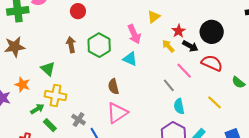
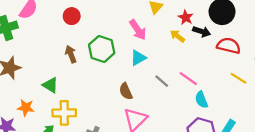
cyan triangle: (130, 59) -> (138, 58), turned -42
pink line: (184, 71) -> (188, 79), moved
gray line: (169, 85) -> (162, 81), moved
yellow line: (215, 102) -> (238, 78), moved

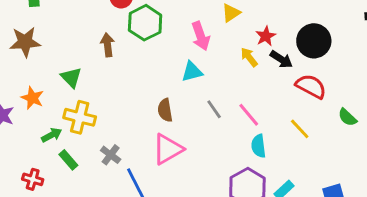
green hexagon: (102, 49) -> (145, 23), moved
yellow line: (238, 78) -> (300, 129), moved

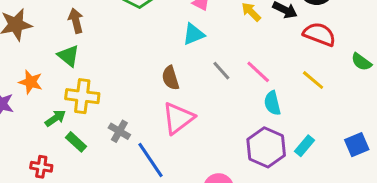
brown arrow: (108, 45) -> (76, 21), moved

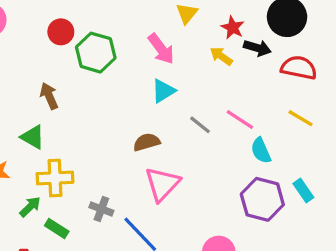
brown arrow: (76, 21) -> (49, 96), moved
brown semicircle: (170, 78) -> (147, 142), turned 100
cyan rectangle: (305, 146) -> (303, 190), turned -65

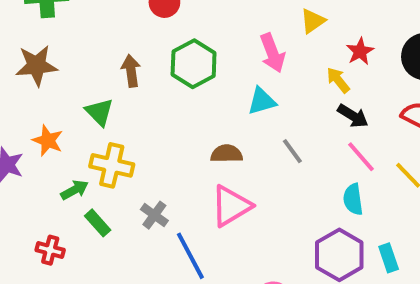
black arrow: (257, 48) -> (353, 116), moved
green hexagon: (96, 53) -> (194, 64), moved
pink line: (240, 120) -> (361, 157), moved

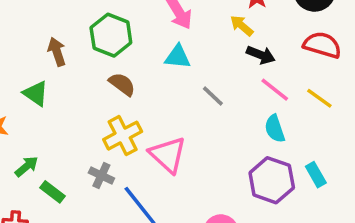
cyan triangle: (262, 101) -> (178, 57), turned 32
brown semicircle: (227, 154) -> (122, 84), moved, turned 48
yellow cross: (112, 165) -> (123, 136), moved, turned -30
pink triangle: (231, 206) -> (168, 155), turned -36

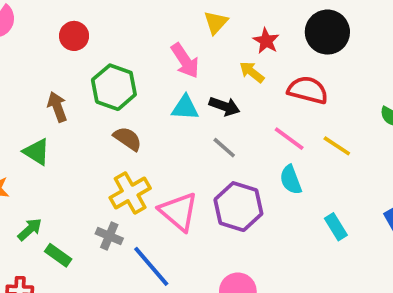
red semicircle: (322, 45) -> (308, 90), moved
black arrow: (261, 55) -> (225, 106), moved
purple hexagon: (272, 180) -> (238, 207), moved

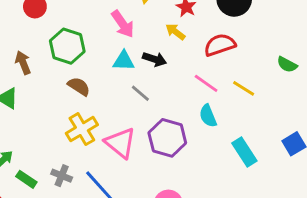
red semicircle: (308, 90) -> (220, 45), turned -32
gray line: (224, 148) -> (140, 93), moved
cyan rectangle: (336, 227) -> (244, 152), size x1.4
gray cross: (109, 236) -> (62, 176), moved

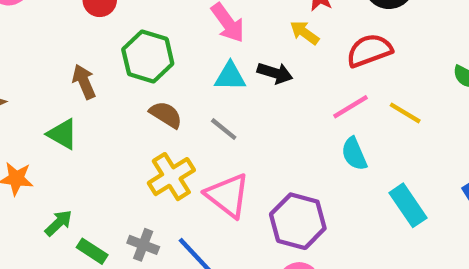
pink line: (206, 83) -> (350, 107), turned -65
gray line: (140, 93) -> (224, 129), moved
purple hexagon: (167, 138) -> (298, 221), moved

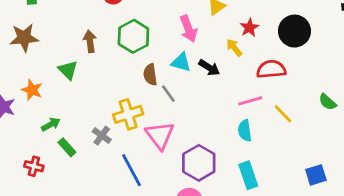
brown semicircle: (166, 115) -> (150, 75), moved, turned -145
cyan rectangle: (408, 205) -> (248, 175), moved
gray cross: (143, 245) -> (102, 136), moved

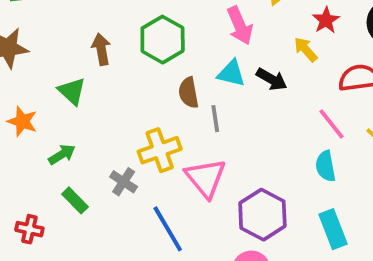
gray line: (168, 94) -> (215, 119), turned 30
pink line: (250, 101) -> (332, 124), turned 70
green arrow: (51, 124) -> (62, 154), moved

